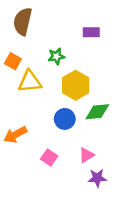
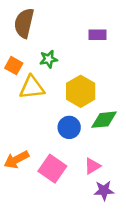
green star: (56, 56) -> (49, 59), moved
orange arrow: (15, 135) -> (16, 160), moved
pink square: (49, 157) -> (52, 169), size x1.5

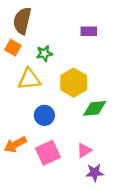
orange square: (14, 66) -> (13, 48), moved
blue circle: (69, 127) -> (44, 115), moved
pink square: (52, 169) -> (48, 153), turned 30

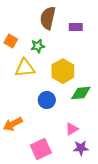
brown semicircle: (22, 21) -> (48, 18), moved
blue circle: (44, 115) -> (47, 100), moved
pink square: (48, 153) -> (41, 149), moved

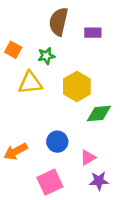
blue circle: (47, 100) -> (57, 142), moved

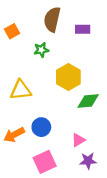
orange square: (13, 50) -> (12, 31), moved, turned 32
yellow triangle: (30, 83) -> (21, 90), moved
blue circle: (57, 142) -> (41, 127), moved

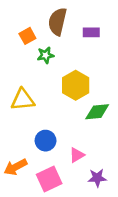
orange square: (12, 31) -> (27, 36), moved
orange arrow: (14, 135) -> (15, 167), moved
pink triangle: (78, 140) -> (77, 155), moved

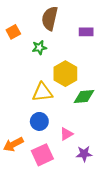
purple rectangle: (91, 32) -> (86, 32), moved
orange square: (27, 36) -> (13, 32), moved
yellow triangle: (23, 100) -> (42, 92), moved

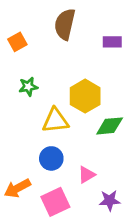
green star: (39, 48) -> (28, 87), moved

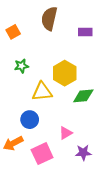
blue circle: (51, 158) -> (30, 120), moved

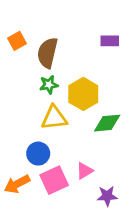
brown semicircle: (49, 18) -> (47, 53), moved
green star: (21, 66) -> (49, 85), moved
pink square: (42, 154) -> (54, 180), moved

